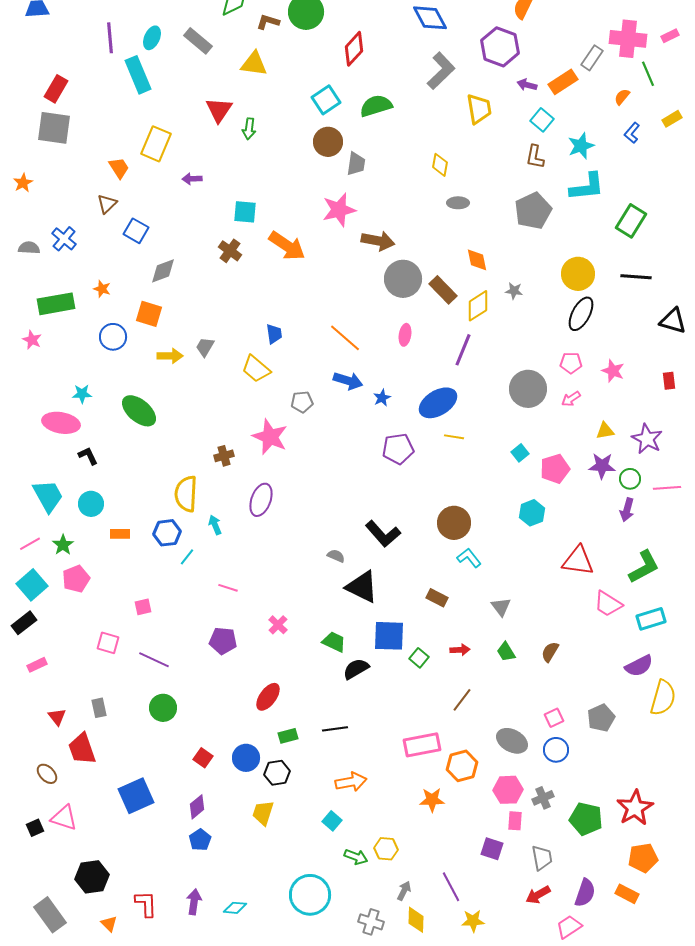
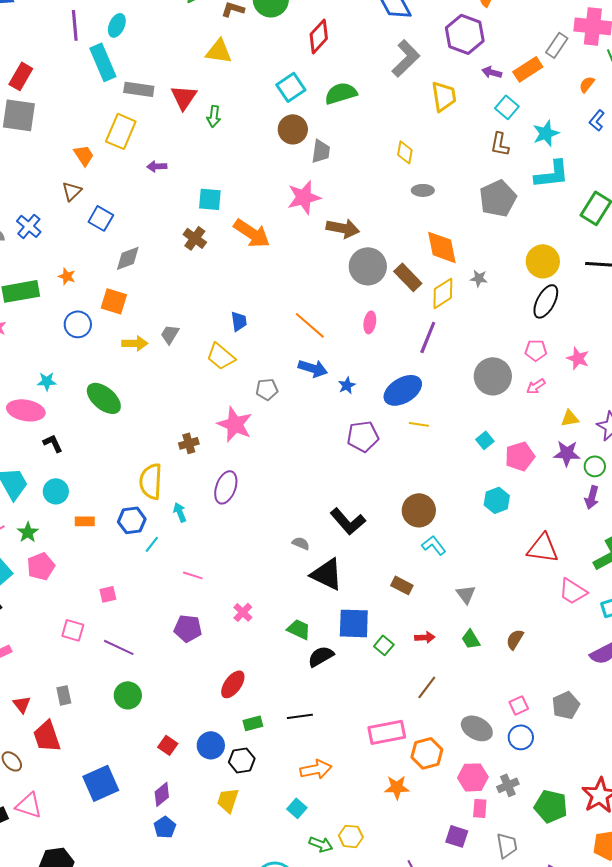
gray rectangle: (198, 41) -> (139, 89), moved, turned -32
orange diamond: (477, 260) -> (442, 247), size x1.5

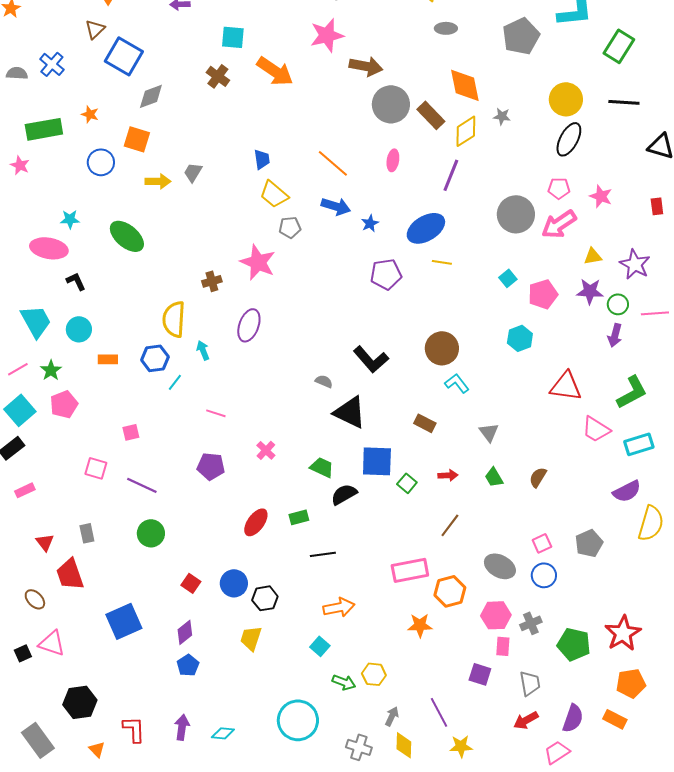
blue square: (101, 218) -> (124, 56), size x1.5
yellow trapezoid: (221, 356) -> (274, 194), moved
pink arrow: (536, 386) -> (559, 224), size x1.8
green rectangle: (253, 723) -> (299, 517), moved

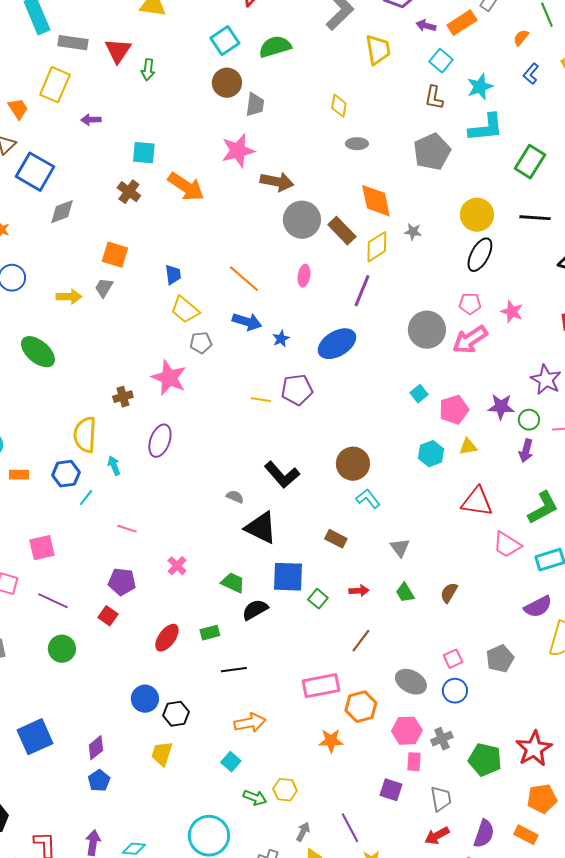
orange square: (137, 139) -> (115, 255), moved
yellow triangle: (593, 256) -> (468, 447), moved
yellow line: (442, 262) -> (261, 400), moved
pink square: (131, 432) -> (42, 548), size x1.5
red square: (191, 583) -> (108, 616), moved

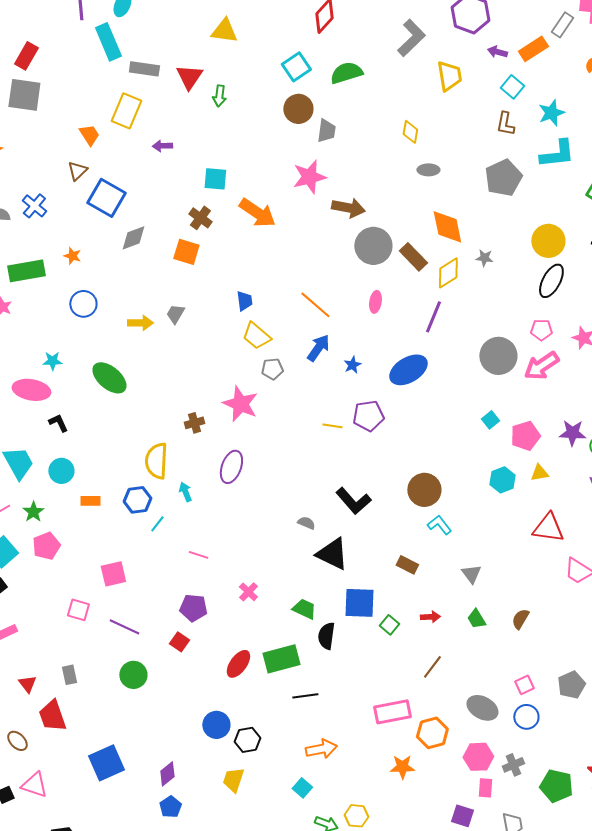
orange square: (115, 255) -> (186, 252), moved
blue arrow: (247, 322) -> (318, 348), turned -72
black semicircle: (255, 610) -> (326, 636), turned -52
green rectangle: (210, 633) -> (281, 659), size x1.8

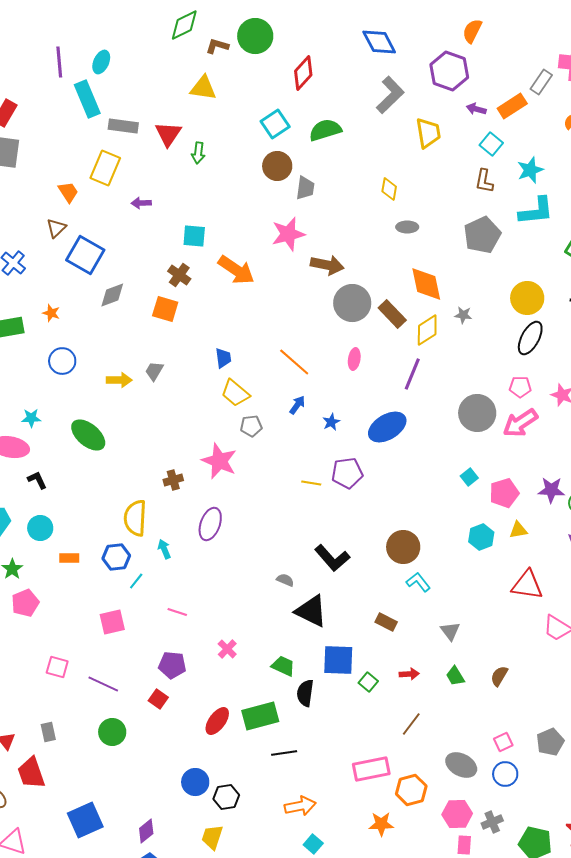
blue arrow: (318, 348) -> (297, 405), size x0.7
pink square: (113, 574) -> (112, 622), moved
cyan square: (302, 788) -> (313, 844), moved

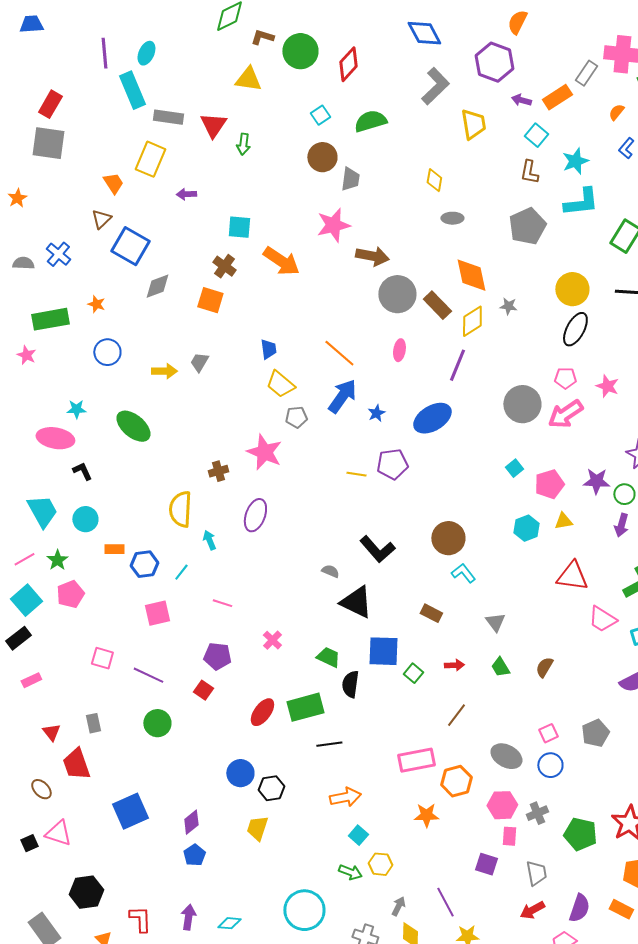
green circle: (255, 36) -> (300, 51), moved
cyan square: (275, 124) -> (320, 115), size x0.7
blue arrow: (297, 405) -> (342, 396), size x1.8
blue hexagon: (116, 557) -> (144, 564), moved

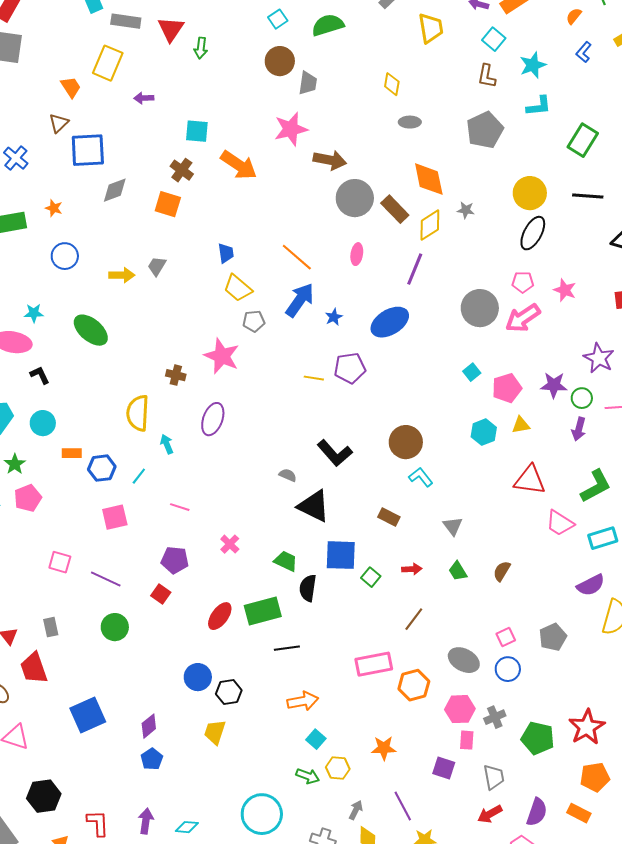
cyan L-shape: (581, 202) -> (539, 106), size x0.7
blue square: (130, 246) -> (88, 150), turned -33
brown cross: (218, 471) -> (176, 375), turned 30
orange star: (426, 815) -> (384, 748), moved

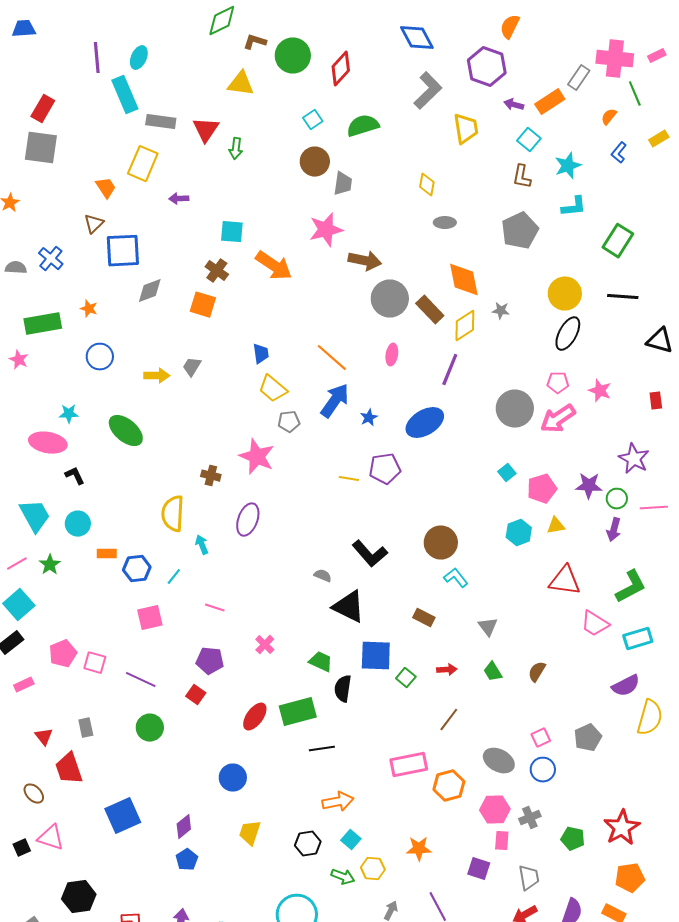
pink pentagon: (28, 498) -> (63, 654), moved
black hexagon: (229, 692) -> (308, 844), moved
green pentagon: (538, 738) -> (573, 839), size x0.7

